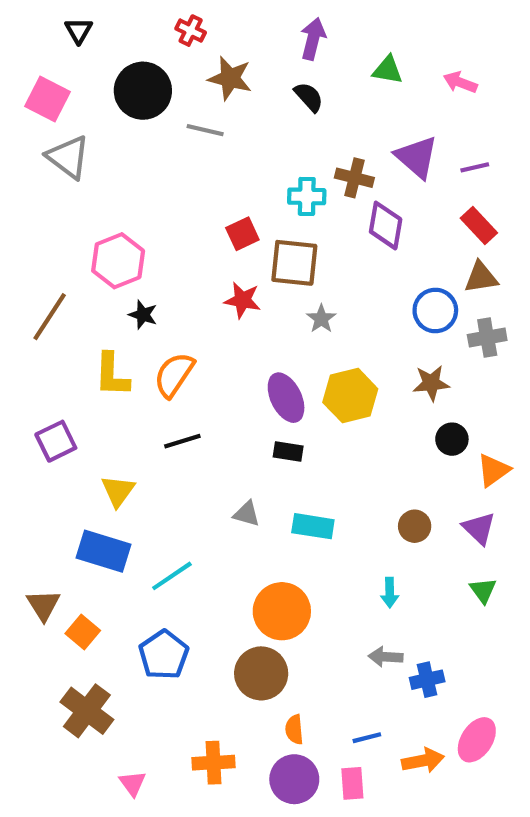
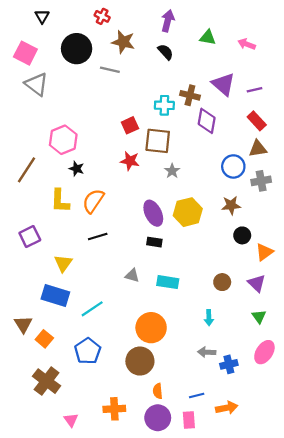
pink ellipse: (477, 740) -> (264, 352), moved

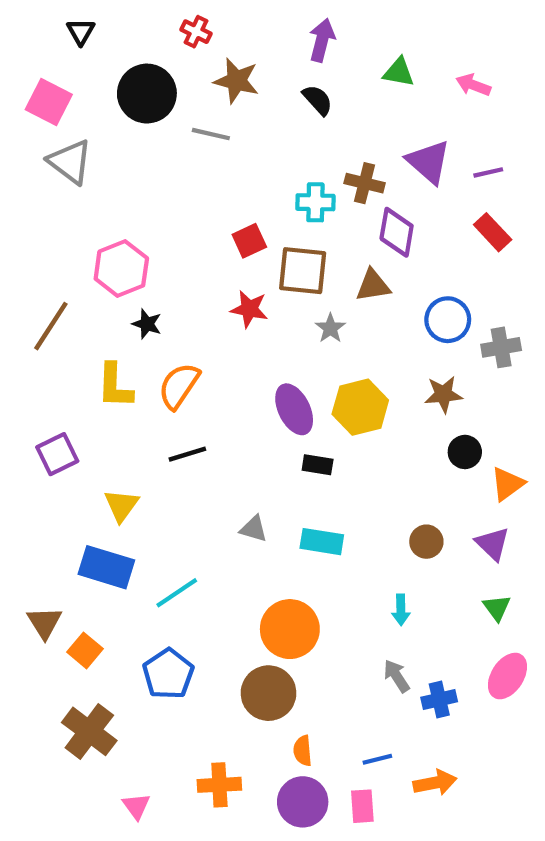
brown triangle: (258, 149) -> (373, 286), moved
black rectangle: (154, 242) -> (318, 465), moved
gray arrow: (207, 352) -> (397, 676), turned 54

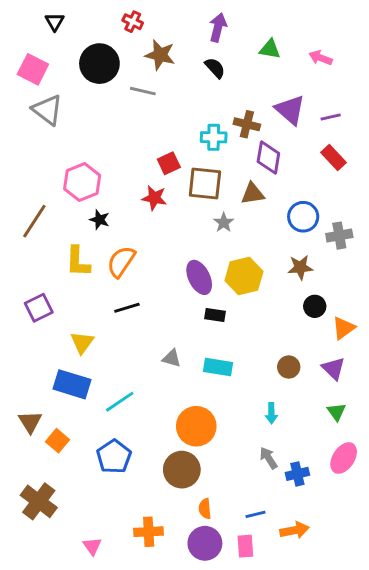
red star: (249, 309) -> (154, 198), moved
brown cross: (89, 731) -> (39, 501), moved

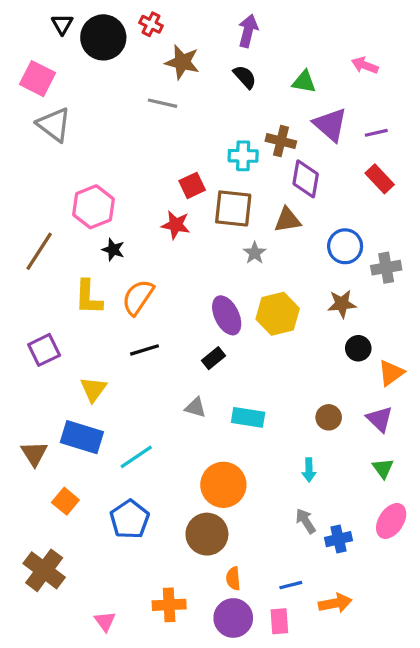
green triangle: (270, 49) -> (304, 82), moved
black circle: (99, 64) -> (103, 37), moved
black rectangle: (215, 315) -> (214, 358), moved, turned -48
brown triangle: (30, 422) -> (34, 454), moved

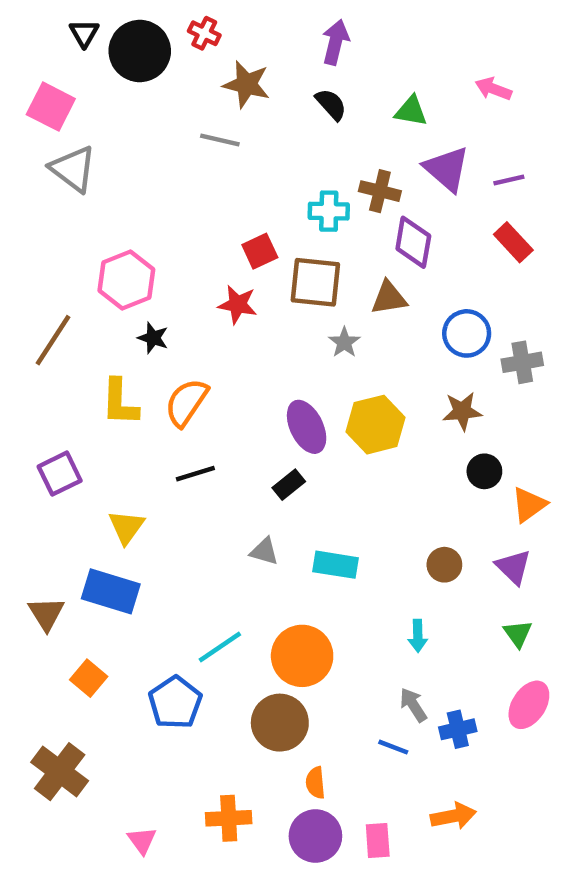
cyan line: (136, 457) -> (220, 647), moved
blue line: (291, 585) -> (393, 747), moved, turned 35

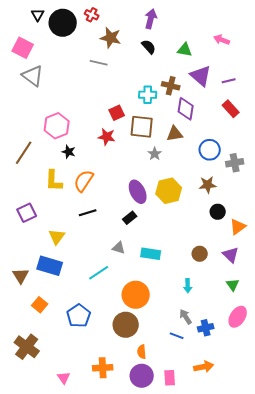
cyan line: (220, 647) -> (99, 273), moved

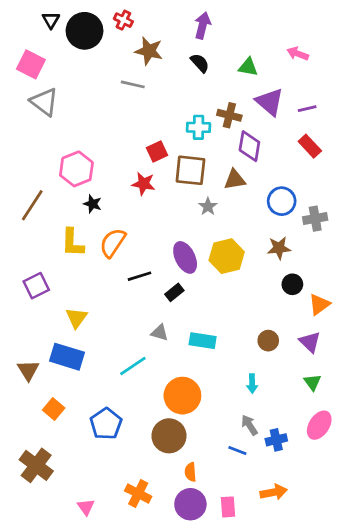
black line: (88, 213) -> (139, 276), moved
orange cross: (103, 368) -> (138, 494), turned 30

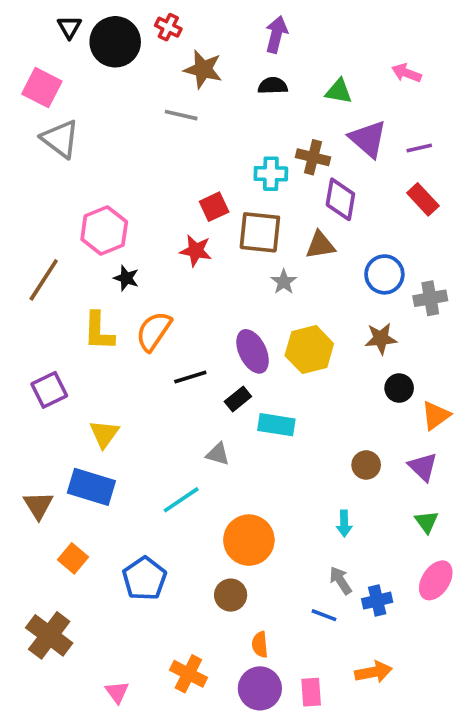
black semicircle: (200, 63) -> (273, 86), turned -50
cyan rectangle: (203, 341) -> (276, 425), moved
brown circle: (169, 436) -> (231, 595), size x0.7

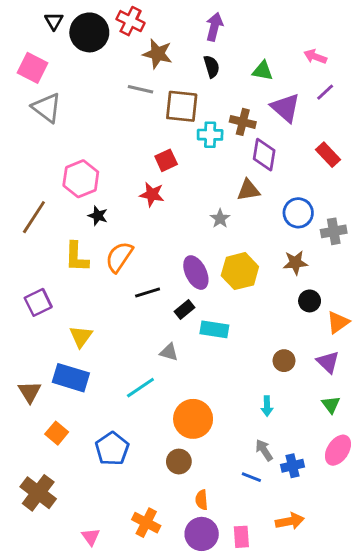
red cross: (168, 27) -> (131, 21), size x1.4
black semicircle: (273, 86) -> (212, 67), turned 75
purple line: (419, 148) -> (325, 92), moved, turned -30
brown square: (260, 232) -> (182, 106), moved

